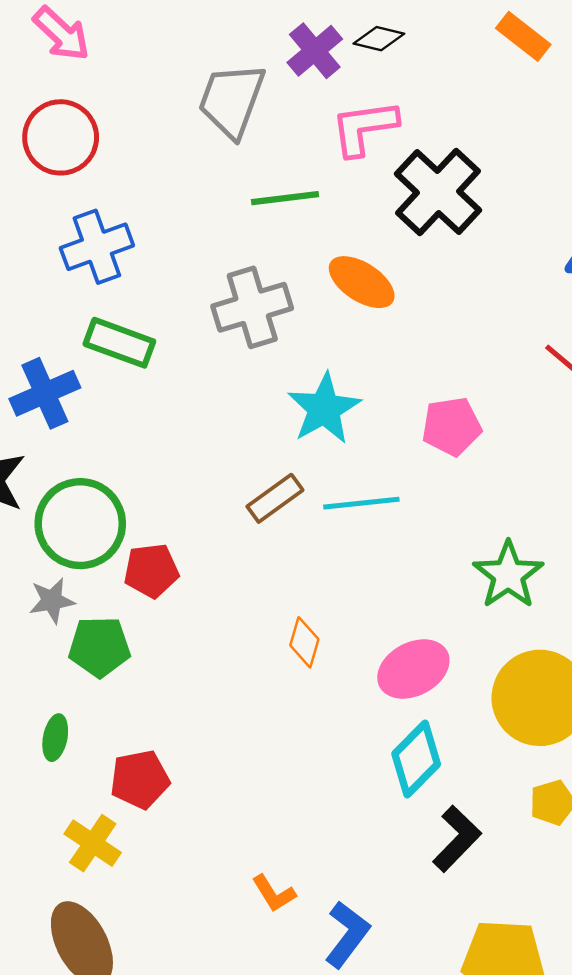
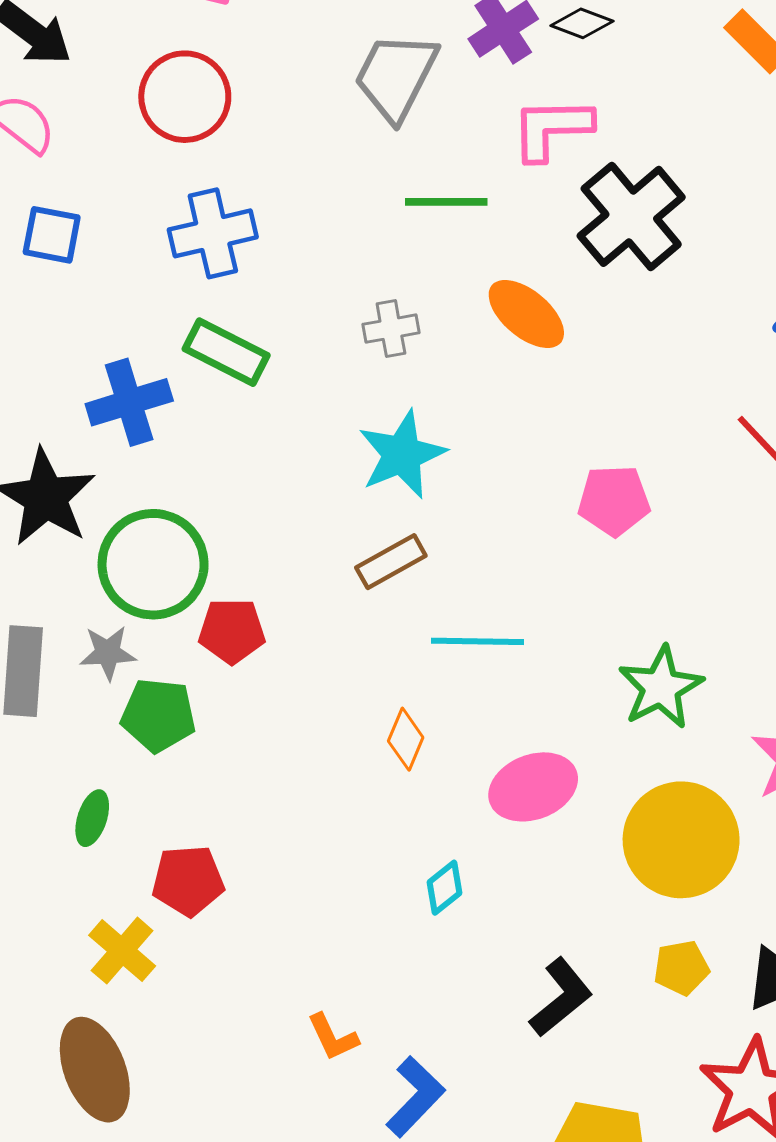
gray cross: (252, 307) -> (391, 329), size x0.6
cyan star: (324, 409) -> (402, 455), moved
cyan line: (361, 503) -> (477, 641), moved
cyan diamond: (416, 759) -> (444, 888), moved, size x0.6

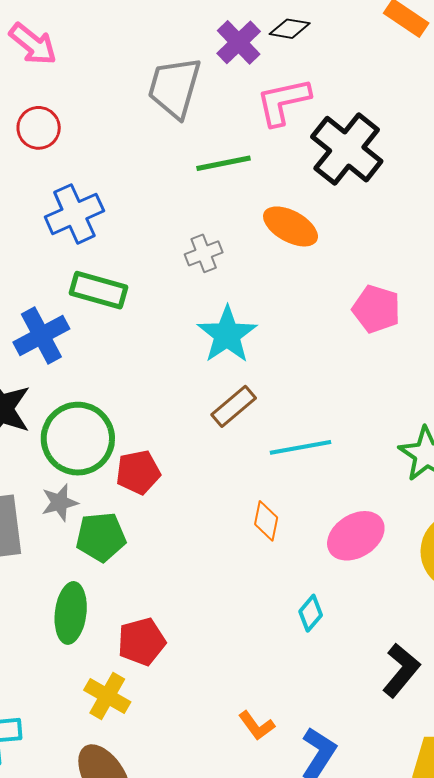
red circle: (185, 97) -> (39, 128), size x0.7
pink pentagon: (614, 500) -> (376, 309), moved, turned 30
green ellipse: (92, 818) -> (71, 613), size x1.6

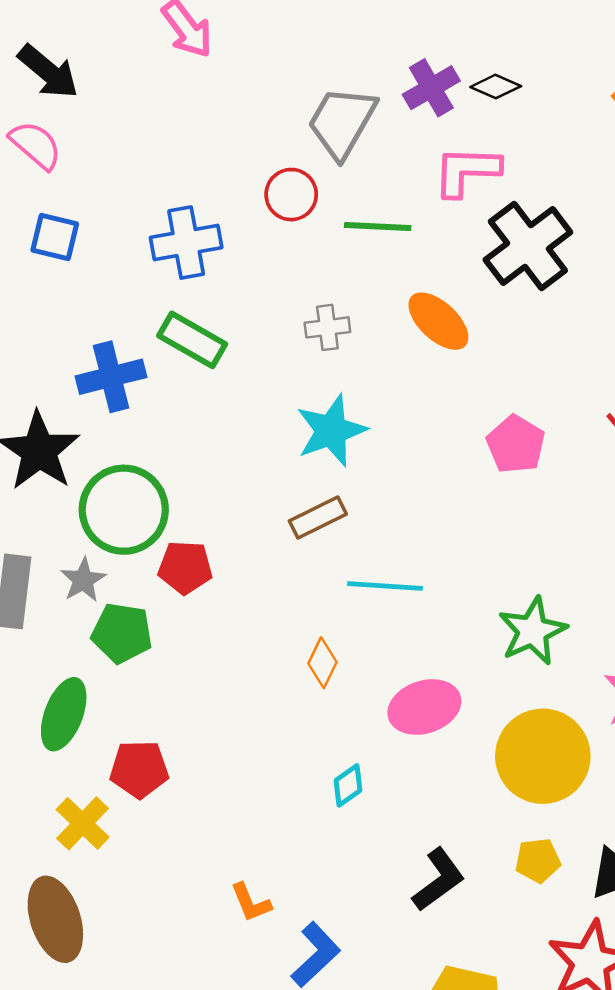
red circle: (39, 128) -> (291, 195), moved
gray star: (60, 503) -> (83, 580), turned -30

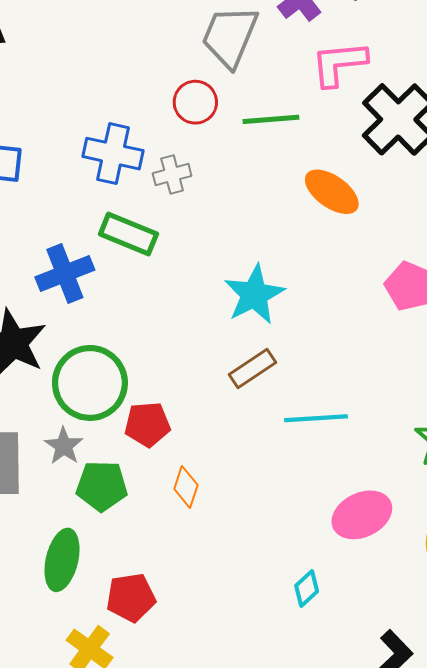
blue cross: (186, 243) -> (113, 154), turned 30
gray cross: (327, 327) -> (172, 175), moved
orange diamond: (322, 663) -> (186, 487), moved

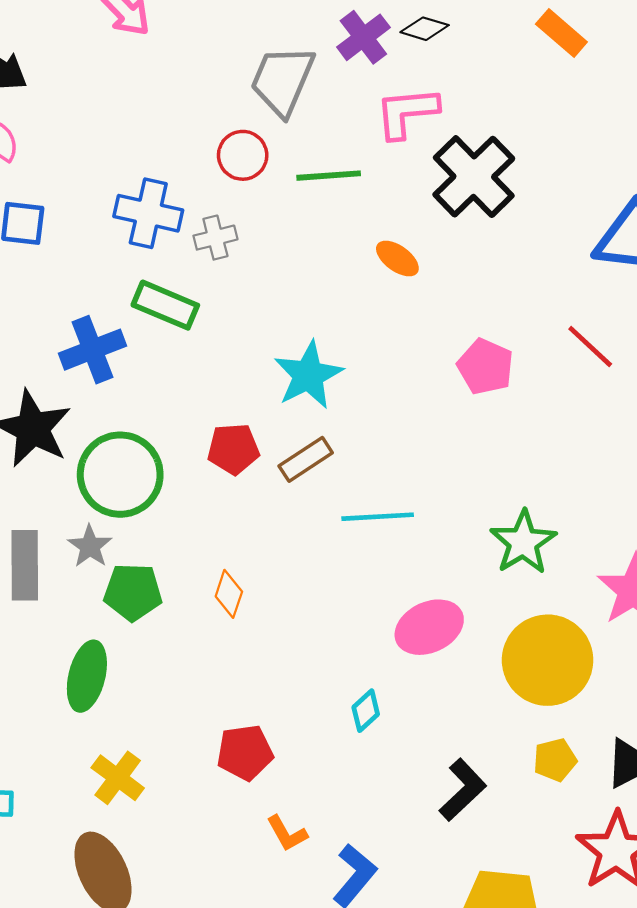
orange ellipse: (332, 192) -> (397, 259), size x0.7
red pentagon: (147, 424) -> (233, 449), moved
red pentagon: (131, 598) -> (245, 753), moved

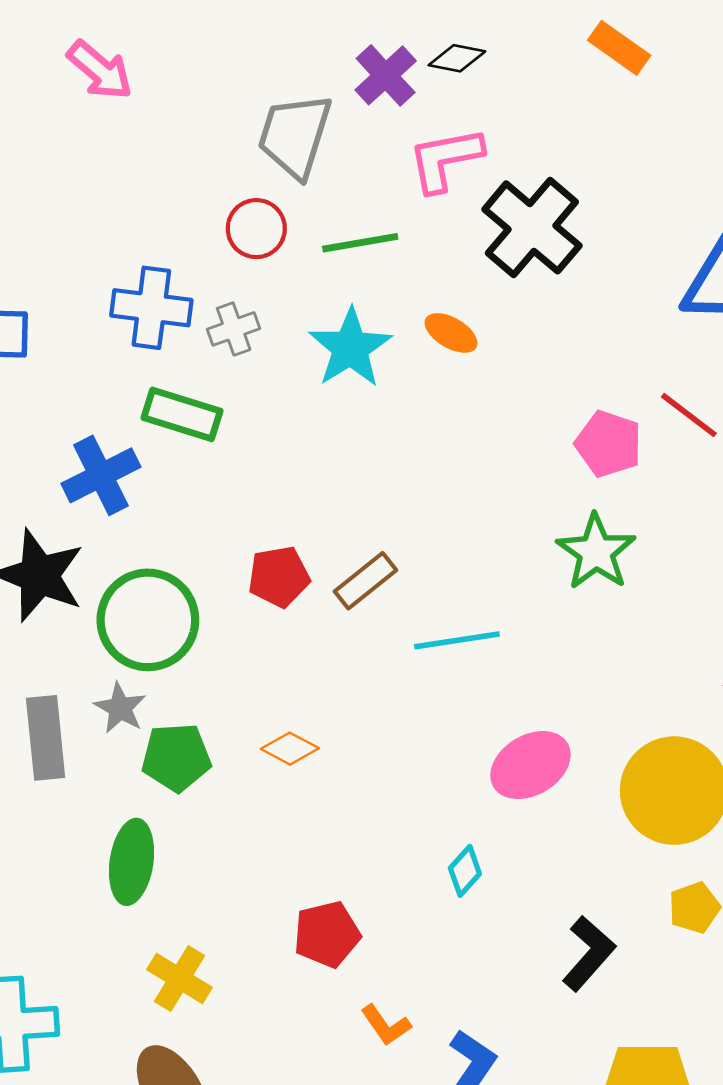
pink pentagon: (485, 367) -> (609, 444), moved
cyan star: (308, 375) -> (350, 348), moved
green star: (523, 542) -> (596, 552), moved
orange diamond: (229, 594) -> (290, 749), turned -75

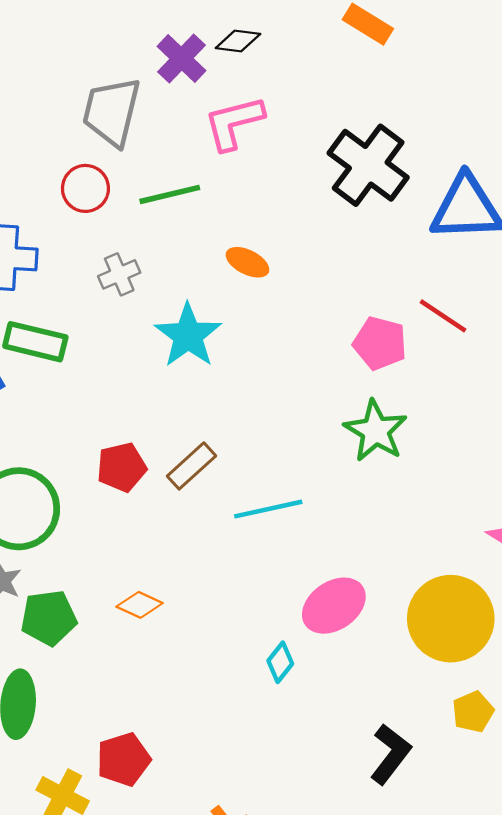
black cross: (532, 227) -> (368, 165), moved
gray cross: (234, 329) -> (119, 274), moved
cyan star: (350, 348) -> (188, 335), moved
cyan diamond: (465, 871) -> (280, 662), moved
red pentagon: (327, 934) -> (123, 759), moved

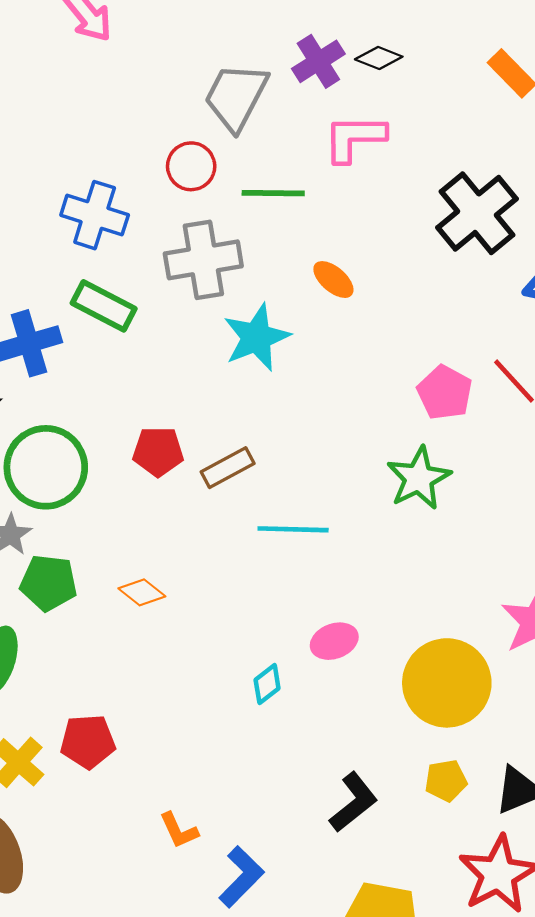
gray cross: (119, 274) -> (203, 260), size x1.8
pink ellipse: (334, 606) -> (334, 641), size x0.7

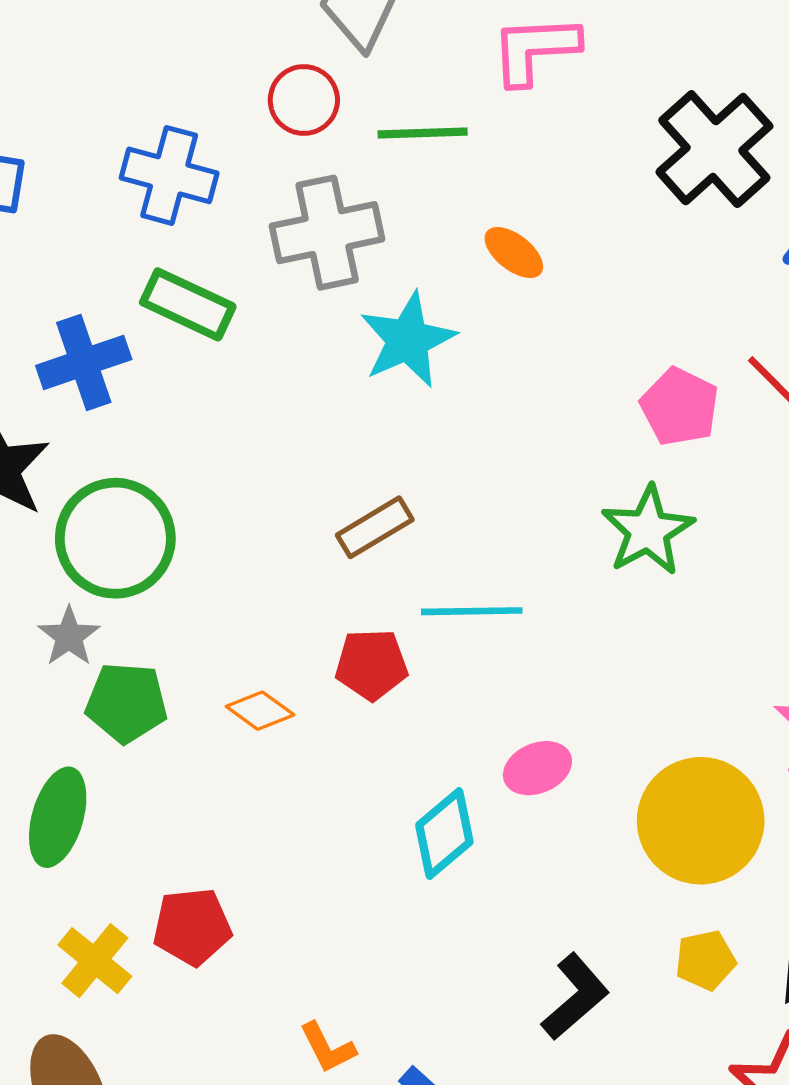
red pentagon: (158, 451) -> (371, 665), moved
cyan diamond: (267, 684) -> (444, 833), size x1.5

